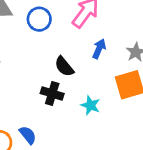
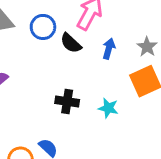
black semicircle: (64, 66) -> (71, 43), moved

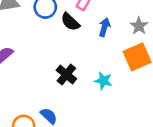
black cross: (67, 102) -> (66, 74), turned 30

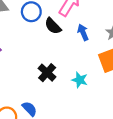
blue arrow: (104, 27) -> (83, 32), turned -42

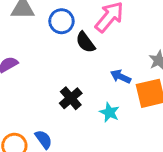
blue arrow: (83, 32) -> (121, 77), moved, turned -49

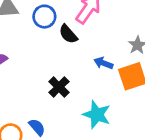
cyan star: (109, 112) -> (97, 115), moved, size x1.5

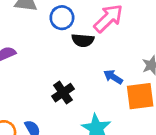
black semicircle: (68, 34) -> (83, 40), turned -55

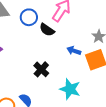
black semicircle: (83, 40) -> (47, 30), turned 42

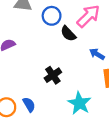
blue arrow: (74, 51) -> (97, 54), moved

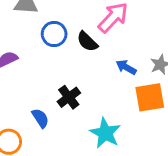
blue circle: (52, 16) -> (54, 34), moved
blue semicircle: (29, 105) -> (40, 118), moved

